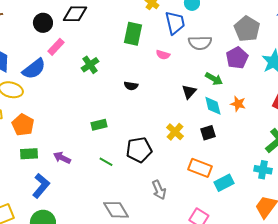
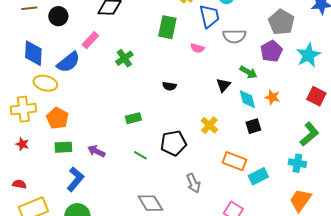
black circle: (43, 23) -> (58, 16), moved
black semicircle: (131, 86) -> (169, 86), moved
black square: (208, 133) -> (253, 126), moved

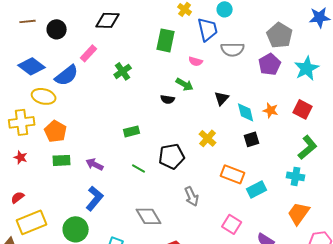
blue diamond: (33, 53) -> (32, 66), turned -56
green arrow: (248, 72) -> (185, 84), moved
red square: (316, 96) -> (303, 109), moved
blue L-shape: (75, 179) -> (95, 198), moved
red semicircle: (19, 184) -> (18, 197), turned -48

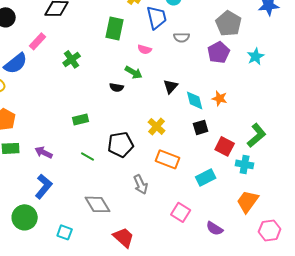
gray semicircle: (233, 49) -> (182, 37), size x0.7
cyan star: (307, 68) -> (256, 56), size x0.7
red square: (303, 109) -> (225, 146), moved
orange rectangle: (233, 174) -> (168, 159), moved

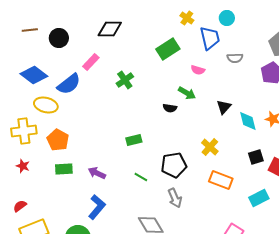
green rectangle: (115, 28) -> (168, 49), turned 45
black square: (201, 127) -> (256, 157), moved
gray arrow: (141, 184) -> (175, 198), moved

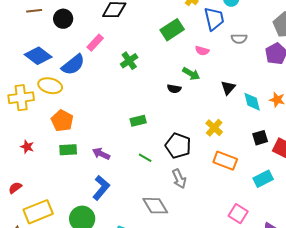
yellow cross: (24, 131) -> (21, 98), moved
black pentagon: (174, 165) -> (178, 146), turned 30
red semicircle: (20, 206) -> (15, 188), moved

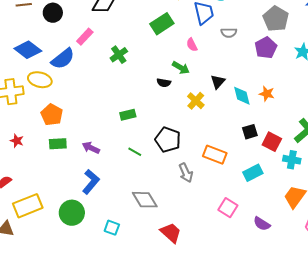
pink semicircle: (202, 51) -> (192, 45), turned 48
yellow cross: (214, 128) -> (196, 101), moved
gray arrow: (179, 179) -> (186, 173), moved

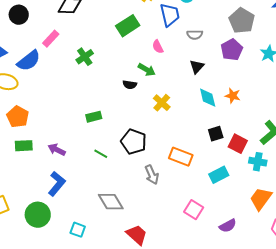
black triangle: (218, 82) -> (197, 67), moved
purple semicircle: (262, 224) -> (228, 226), turned -60

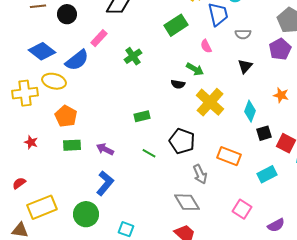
cyan diamond: (208, 98) -> (250, 111), moved, turned 35
yellow cross: (162, 103) -> (210, 102), size x1.6
gray diamond: (111, 202) -> (187, 202), moved

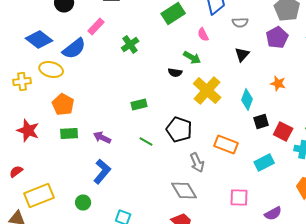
yellow cross: (25, 93) -> (22, 82), size x0.7
red star: (31, 142) -> (28, 130), size x1.6
pink square: (242, 209) -> (239, 198), turned -30
green circle: (86, 214) -> (83, 202), size x0.6

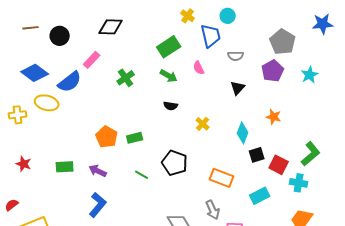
green arrow: (192, 58) -> (169, 76), moved
yellow cross: (207, 90) -> (203, 124), size x0.5
orange pentagon: (63, 104) -> (107, 137), moved
red star: (28, 130) -> (24, 164), size x0.7
gray arrow: (197, 162) -> (213, 210), moved

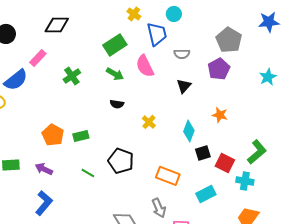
pink semicircle: (199, 68) -> (145, 66), size x1.6
cyan star: (310, 75) -> (268, 77), moved

